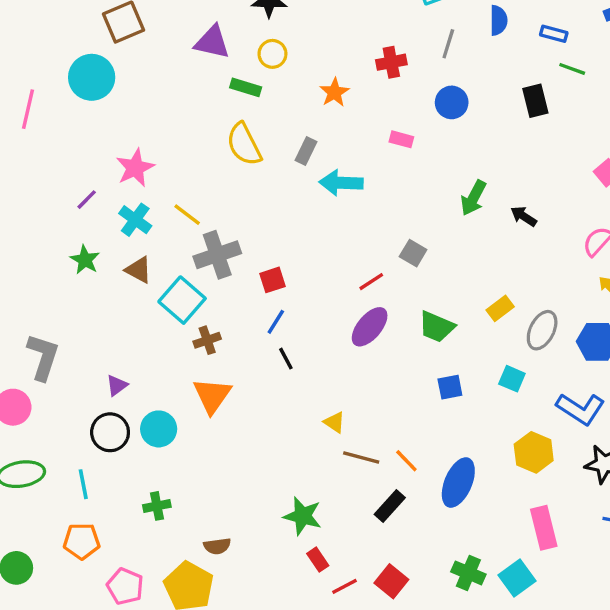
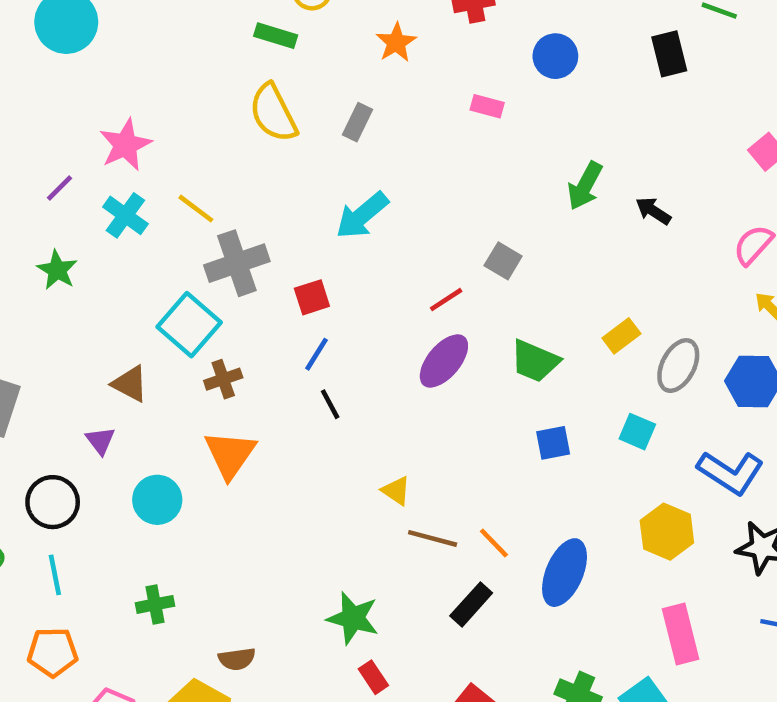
cyan arrow: (341, 183) -> (362, 215), moved, turned -42
brown triangle: (139, 270) -> (130, 384), moved
purple triangle: (117, 385) -> (100, 441), turned -30
black circle: (110, 432) -> (53, 502), moved

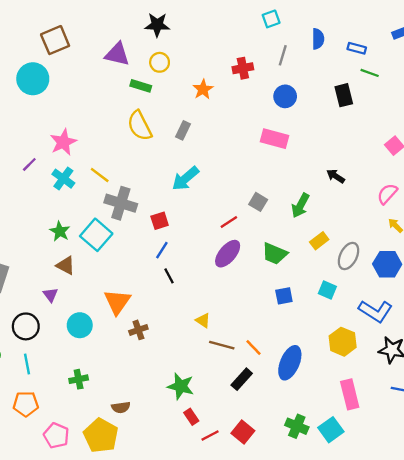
pink rectangle: (487, 106) -> (275, 139), moved, size x1.6
green arrow: (585, 186) -> (300, 206), moved
gray cross: (237, 263) -> (121, 203), turned 36
green star: (57, 270) -> (60, 231), moved
brown cross: (223, 379) -> (138, 330), moved

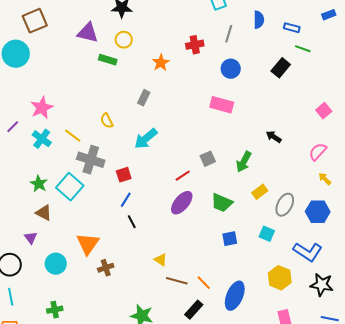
black rectangle: (344, 95) -> (281, 68), turned 54
yellow semicircle: (140, 126) -> (107, 121), moved, size x0.6
gray square: (258, 202) -> (208, 159), turned 35

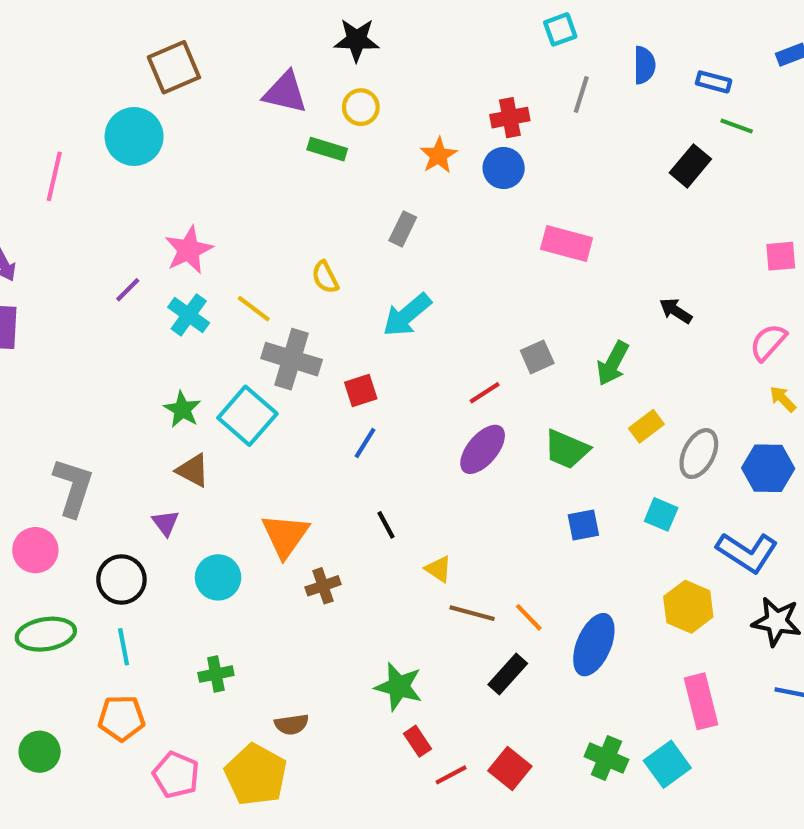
blue circle: (231, 69) -> (504, 168), moved
pink square: (324, 111) -> (781, 256), turned 35
black line: (132, 222) -> (386, 525), moved

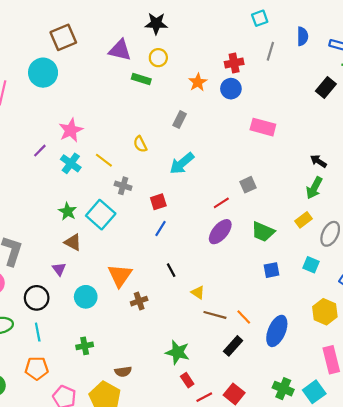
gray cross: (292, 359) -> (123, 186), size x0.6
green arrow: (613, 363) -> (314, 188), moved

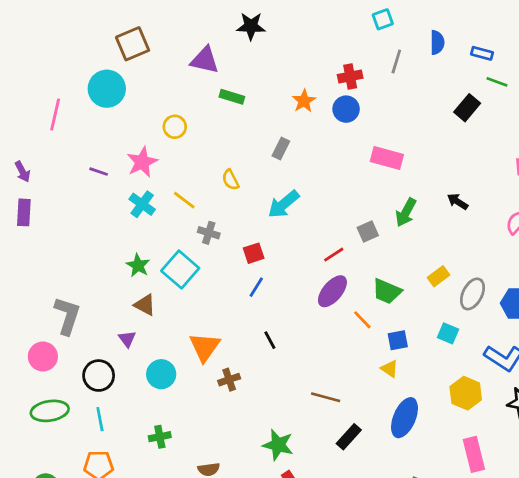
yellow circle: (158, 58) -> (175, 127), moved
purple line: (40, 151) -> (99, 172), moved, turned 64
green arrow: (314, 188) -> (406, 212), moved
yellow triangle: (198, 293) -> (390, 369), moved
orange line: (244, 317) -> (362, 320), moved

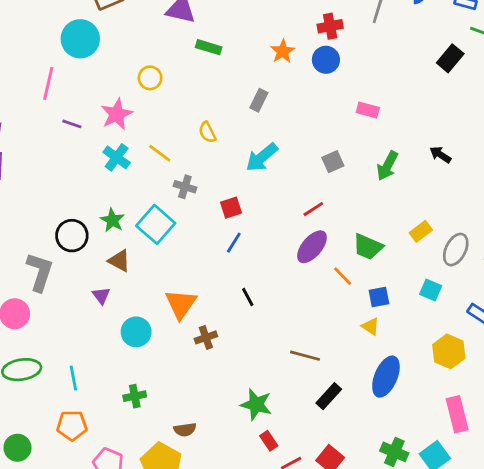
pink line: (55, 115) -> (48, 83), moved
pink rectangle: (387, 158) -> (368, 110), size x0.7
gray square: (368, 231) -> (333, 162), moved
black circle: (99, 376) -> (72, 236), moved

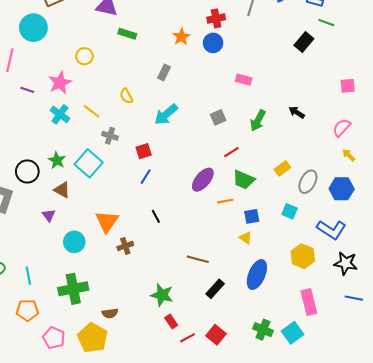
red line: (313, 209) -> (231, 152), moved
orange line: (343, 276) -> (225, 201), turned -56
green cross: (135, 396) -> (73, 289), size x1.8

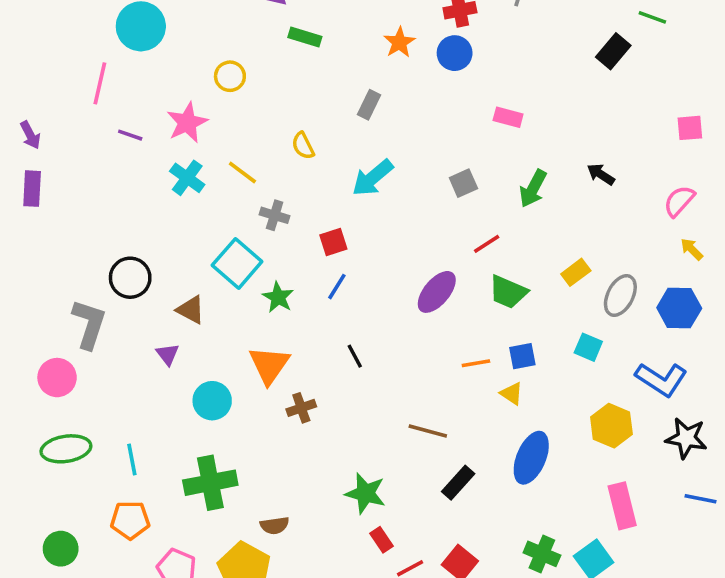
green star: (57, 160) -> (278, 297), moved
orange line: (225, 201) -> (476, 363), moved

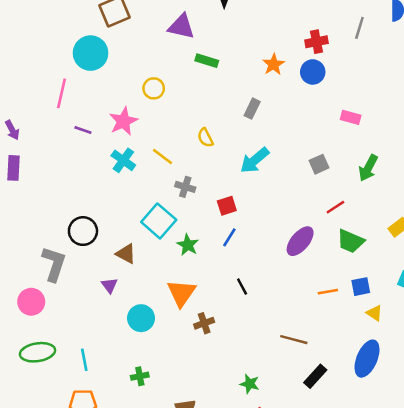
yellow triangle: (512, 394) -> (375, 313), moved
green cross: (210, 483) -> (140, 376), size x0.5
green star: (365, 493) -> (250, 384), size x0.7

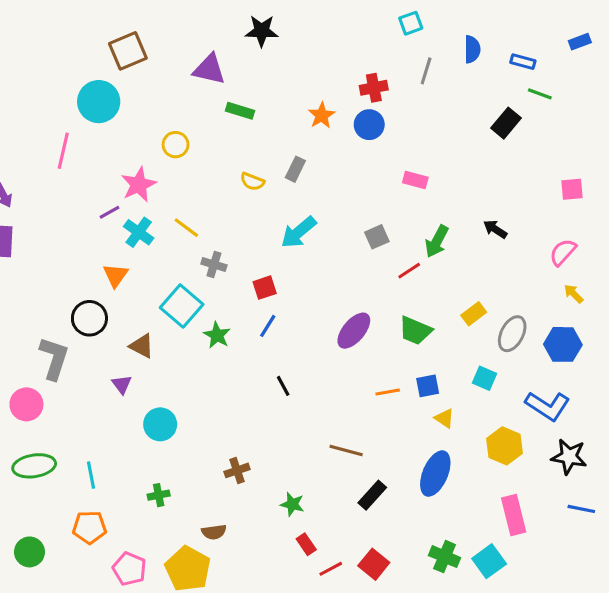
purple line: (83, 130) -> (109, 212), moved, turned -48
yellow semicircle: (205, 138) -> (252, 181), moved, turned -42
red line: (335, 207) -> (409, 271), moved
orange triangle: (181, 293) -> (116, 275), moved, size x0.7
brown cross: (204, 323) -> (237, 470), moved

